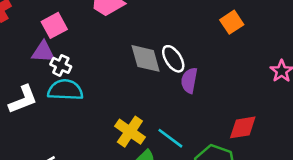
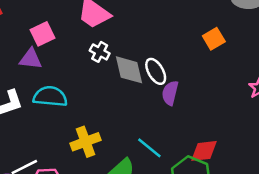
white cross: (61, 65) -> (100, 52), moved
red diamond: (243, 127) -> (204, 151), moved
yellow cross: (130, 132) -> (86, 142), moved, turned 32

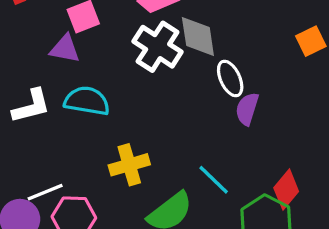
white cross: (100, 52) -> (158, 47), size x1.8
gray diamond: (129, 70) -> (198, 36), moved
red diamond: (204, 151) -> (286, 190), turned -48

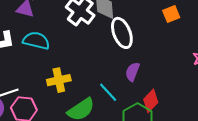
white ellipse: (230, 79) -> (122, 33), size x1.4
purple semicircle: (247, 109) -> (132, 72), moved

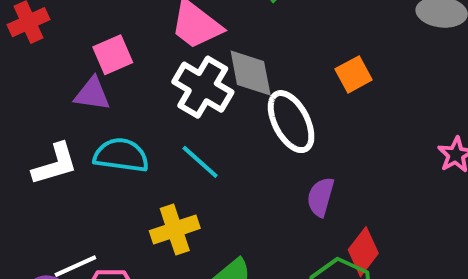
orange square: (171, 14) -> (354, 74), moved
cyan line: (108, 92) -> (200, 162), moved

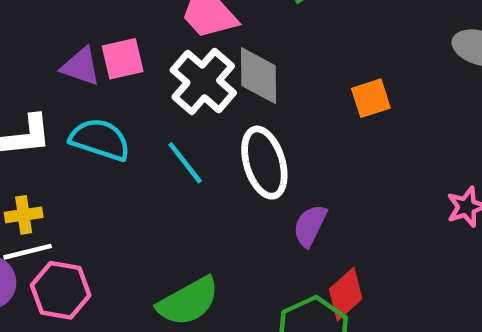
pink square: (113, 55) -> (123, 59), moved
white ellipse: (291, 122) -> (264, 163), moved
yellow cross: (175, 230) -> (24, 215), moved, size x0.7

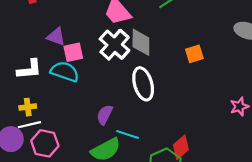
pink square: (123, 59) -> (73, 52), moved
cyan line: (185, 163) -> (128, 135), moved, turned -35
purple semicircle: (310, 226) -> (105, 115), moved

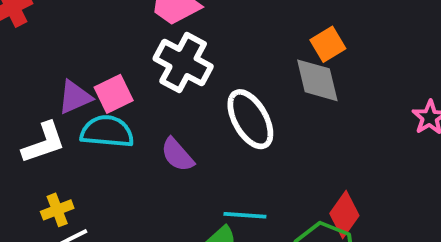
purple triangle: (56, 37) -> (75, 97), moved, turned -30
gray diamond: (141, 42) -> (317, 80), moved
purple semicircle: (105, 115) -> (177, 155), moved, turned -54

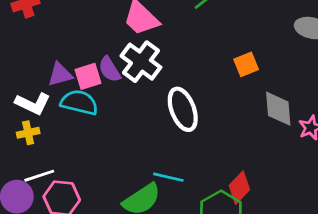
gray diamond: (317, 80) -> (278, 109), moved
white L-shape: (44, 143) -> (33, 104), turned 36
purple semicircle: (177, 155) -> (110, 69), moved
yellow cross: (57, 210) -> (28, 133), moved

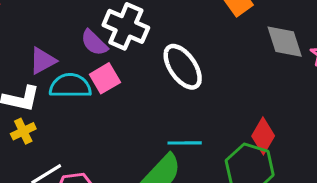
pink square: (88, 76) -> (105, 78), moved

